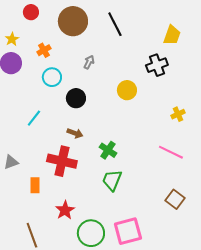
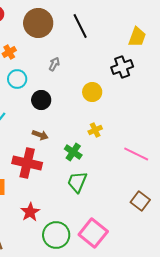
yellow cross: (178, 114) -> (95, 130), moved
pink square: (128, 231) -> (93, 233), turned -36

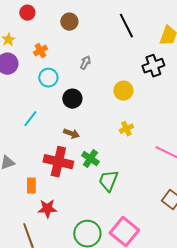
brown circle: (38, 23) -> (69, 22), size x0.6
black line: (80, 26) -> (126, 26), moved
green cross: (73, 152) -> (90, 159), moved
red star: (30, 212) -> (47, 209), moved, turned 30

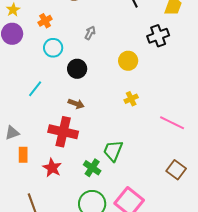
green cross: (90, 159) -> (92, 168), moved
orange rectangle: (31, 186) -> (23, 155), moved
red star: (47, 209) -> (52, 168), moved, turned 30

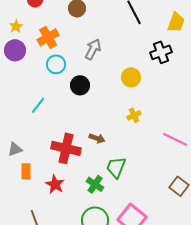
orange cross: (45, 21) -> (48, 37), size x1.5
gray arrow: (90, 33) -> (93, 49), size x1.5
brown arrow: (76, 104) -> (97, 138), moved

